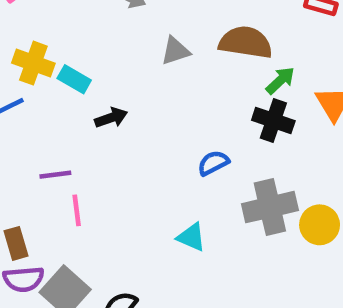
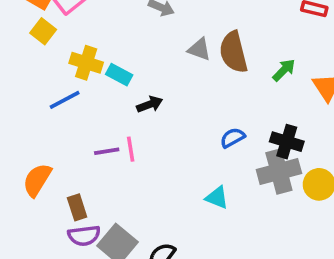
brown semicircle: (246, 42) -> (233, 52), moved, turned -111
gray triangle: (175, 51) -> (199, 49), turned 40
black cross: (273, 121) -> (287, 142), moved
pink line: (77, 210) -> (131, 149), moved

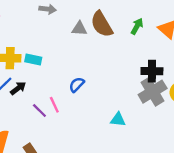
black arrow: (150, 104) -> (18, 88), moved
blue semicircle: (233, 138) -> (77, 85), moved
purple line: (107, 151) -> (39, 110), turned 70

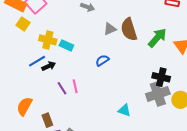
green arrow: (137, 26) -> (157, 38), size x1.5
gray triangle: (79, 29) -> (110, 29), turned -40
blue semicircle: (77, 85) -> (102, 60), moved

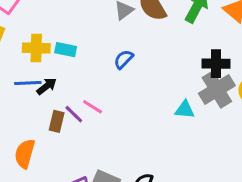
blue line: (37, 61) -> (28, 83), turned 42
pink line: (75, 86) -> (93, 107), turned -32
cyan triangle: (124, 110) -> (185, 110), moved
brown rectangle: (47, 120) -> (57, 121), moved, turned 48

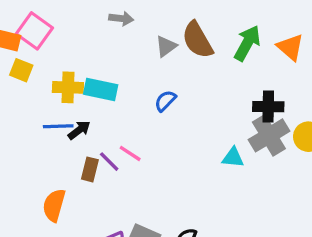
cyan rectangle: (66, 50) -> (101, 90), size x1.4

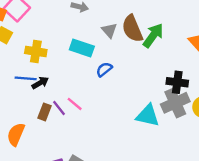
green arrow: (247, 43) -> (153, 35), moved
gray triangle: (166, 46) -> (109, 30), turned -42
cyan rectangle: (101, 90) -> (82, 48), moved
cyan triangle: (233, 158) -> (148, 116), size x1.5

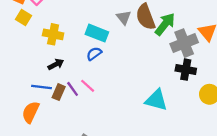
blue semicircle: (104, 69) -> (94, 54), moved
blue line: (26, 78) -> (41, 87), moved
gray cross: (175, 103) -> (184, 43), moved

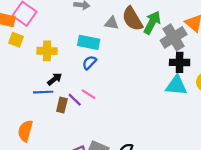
gray triangle: (124, 18) -> (112, 23), turned -32
blue line: (41, 87) -> (43, 92), moved
cyan triangle: (156, 100) -> (176, 85), moved
orange semicircle: (31, 112) -> (25, 131), moved

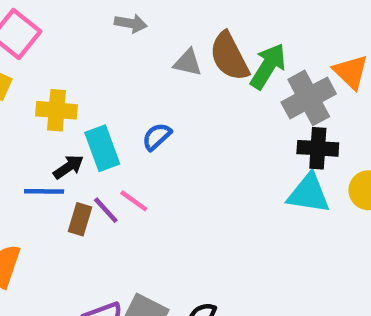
cyan rectangle: (89, 42) -> (102, 148), moved, turned 55
blue semicircle: (89, 63) -> (157, 137), moved

